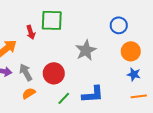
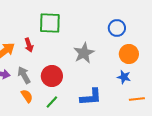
red arrow: (31, 32) -> (29, 45), moved
blue star: (134, 74) -> (124, 77), moved
orange semicircle: (29, 93) -> (27, 96), turned 88
green line: (64, 98) -> (52, 102), moved

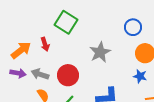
green square: (50, 23) -> (66, 22), turned 30
gray arrow: (24, 75) -> (40, 74), turned -42

